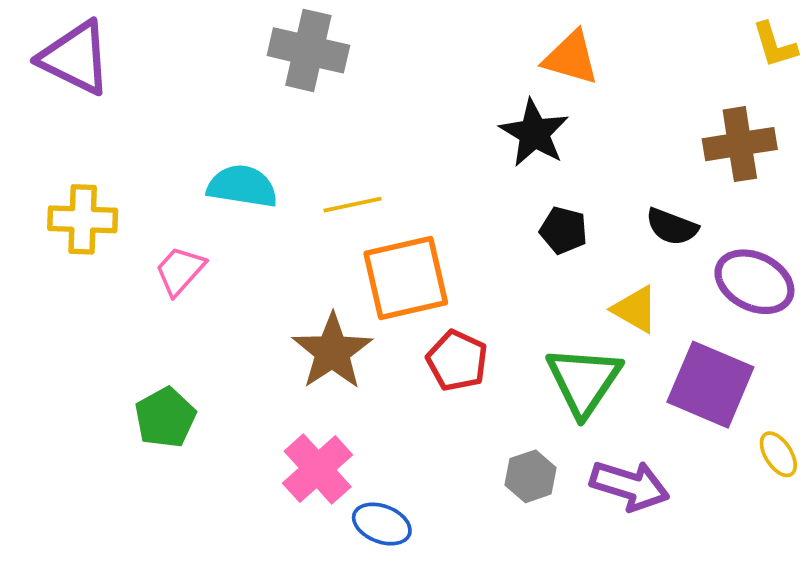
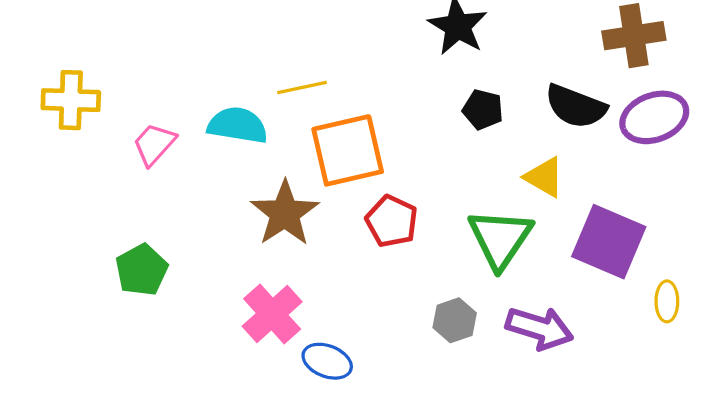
cyan semicircle: (242, 186) -> (238, 125), moved
black semicircle: (672, 227) -> (576, 106), size x1.4
purple ellipse: (754, 282) -> (654, 117), moved, turned -46
yellow ellipse: (778, 454) -> (667, 301), turned 33

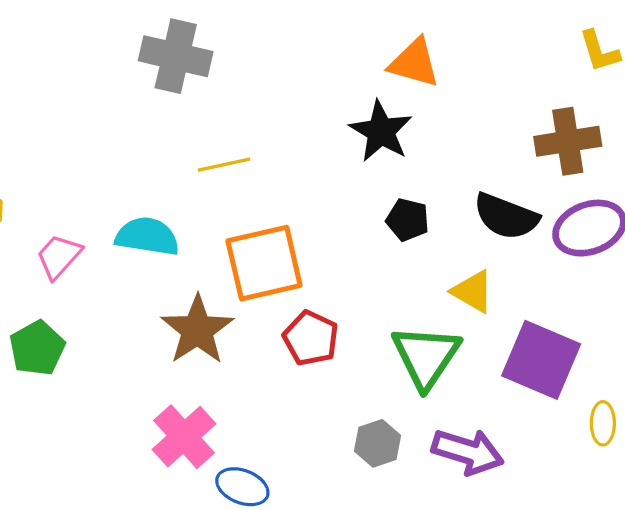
yellow line: (302, 88) -> (224, 165), moved
green pentagon: (142, 270) -> (37, 348), moved

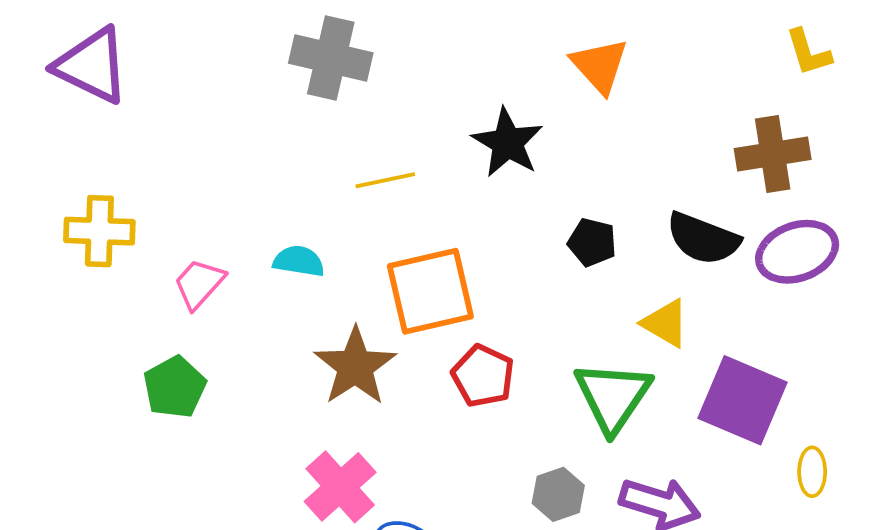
orange triangle: (414, 63) -> (600, 66), turned 32
black star: (381, 131) -> (507, 143), moved
cyan semicircle: (147, 236) -> (299, 261), size x0.7

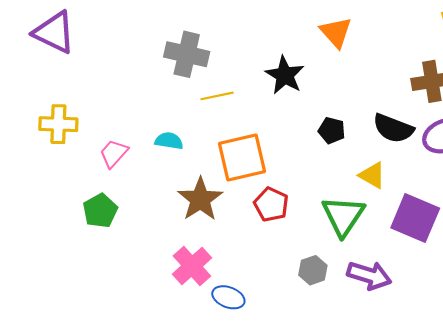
gray cross: (331, 58) -> (187, 54), moved

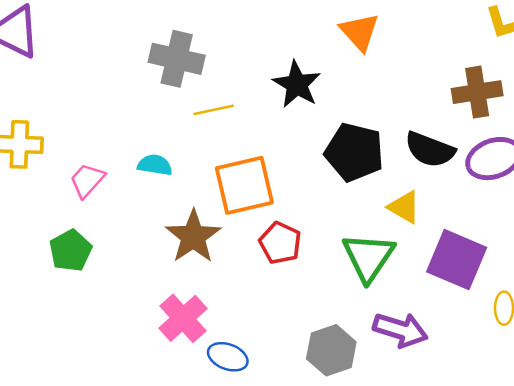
black pentagon: (332, 130) -> (354, 152), size x1.8
gray hexagon: (313, 270) -> (331, 350), moved, size x1.4

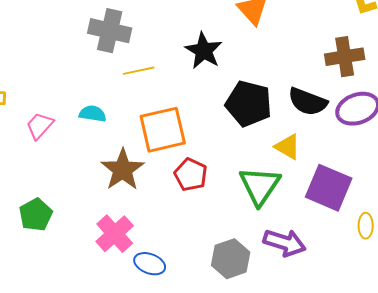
green pentagon: (70, 251) -> (36, 215), moved

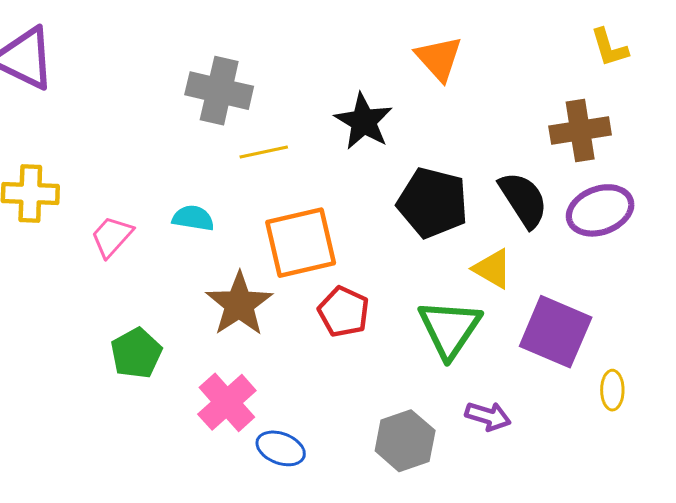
black semicircle: (308, 102) -> (523, 200), turned -144
green pentagon: (36, 215) -> (136, 353), moved
purple arrow: (285, 243) -> (488, 416), size x0.7

